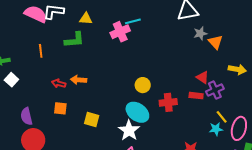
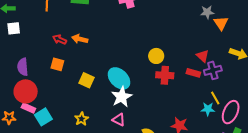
white square: (11, 80) -> (14, 28), turned 32
yellow circle: (143, 85) -> (156, 56), moved
cyan ellipse: (137, 112) -> (119, 78), moved

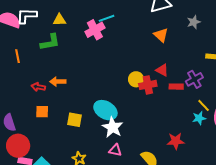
gray star: (207, 12) -> (194, 22), moved
orange triangle: (221, 23) -> (161, 35), moved
red triangle: (203, 56) -> (162, 70), moved
red cross: (165, 75) -> (148, 85), moved

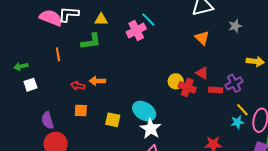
cyan line: (107, 18) -> (148, 19), turned 63
red cross: (148, 85) -> (187, 87), turned 30

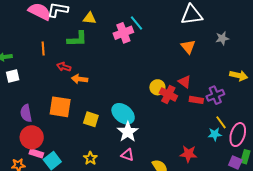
red arrow: (78, 86) -> (64, 67), moved
orange square: (81, 110) -> (60, 107), size x1.6

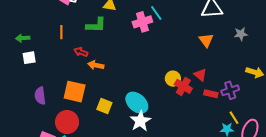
red circle: (32, 137) -> (67, 122), moved

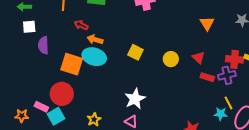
red cross: (183, 86) -> (235, 59), moved, turned -30
purple semicircle: (40, 96) -> (43, 45), moved
cyan ellipse: (137, 103) -> (94, 57), moved, turned -30
yellow square: (104, 106) -> (135, 52), moved

